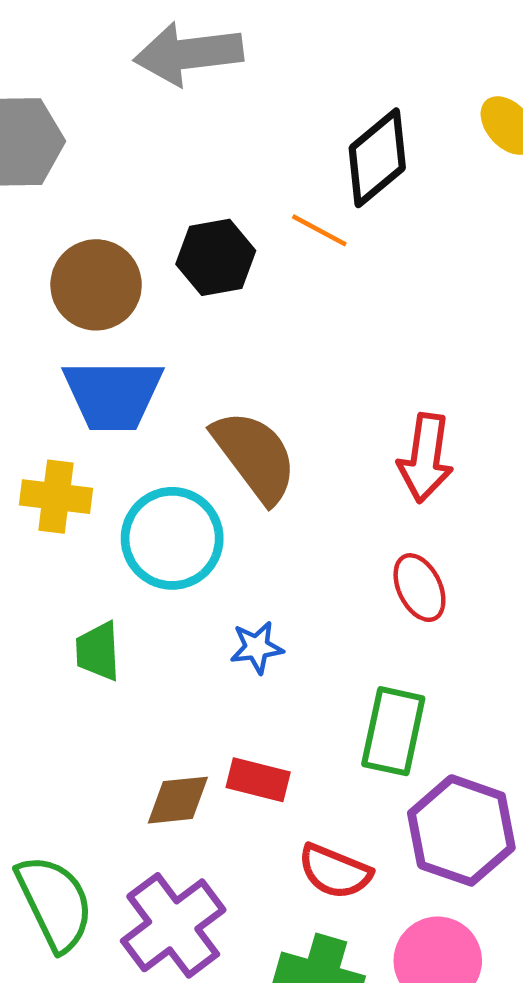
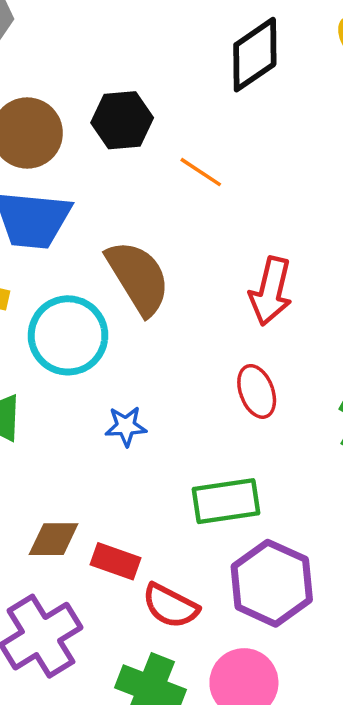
orange line: (319, 230) -> (201, 172), moved
green rectangle: (393, 731) -> (226, 501), turned 64
red rectangle: (258, 780) -> (116, 561), moved

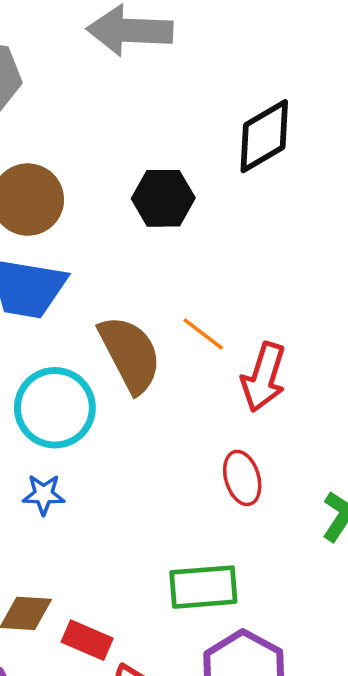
black hexagon: (122, 120) -> (163, 198), moved
orange line: (201, 172) -> (203, 334), moved
blue star: (126, 426) -> (44, 495), moved

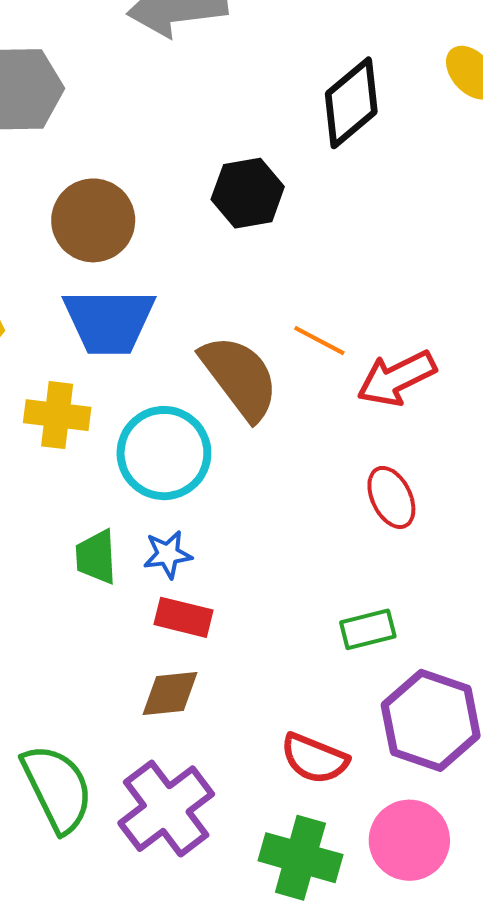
red arrow: (264, 377) -> (396, 378), turned 56
green rectangle: (203, 587) -> (368, 629), size x0.7
red rectangle: (87, 640) -> (183, 617), moved

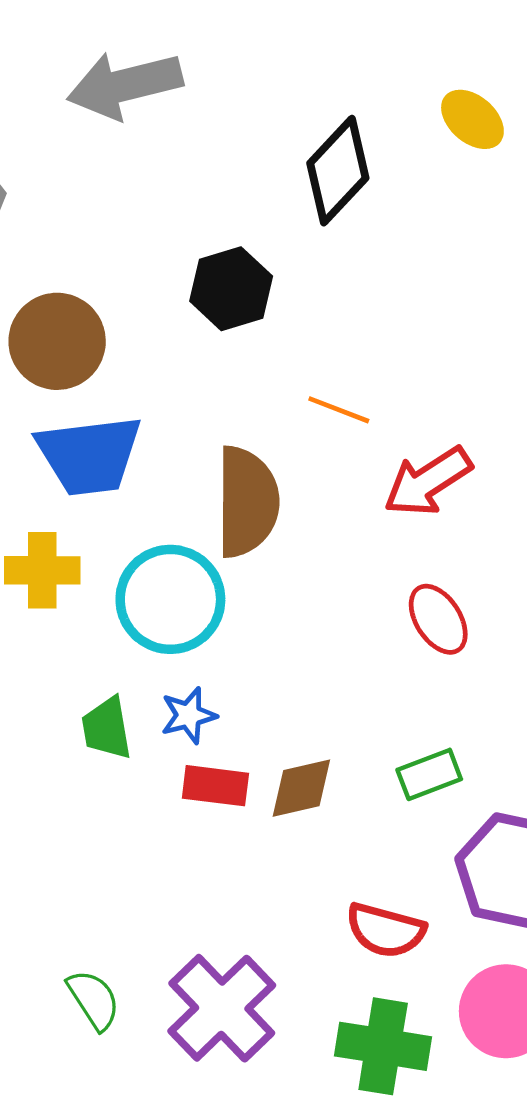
orange line: (319, 341) -> (339, 410), moved
brown semicircle: (240, 377) -> (247, 502), turned 44
brown diamond: (170, 694) -> (301, 788), moved
green semicircle: (57, 788) -> (94, 1000), size x0.6

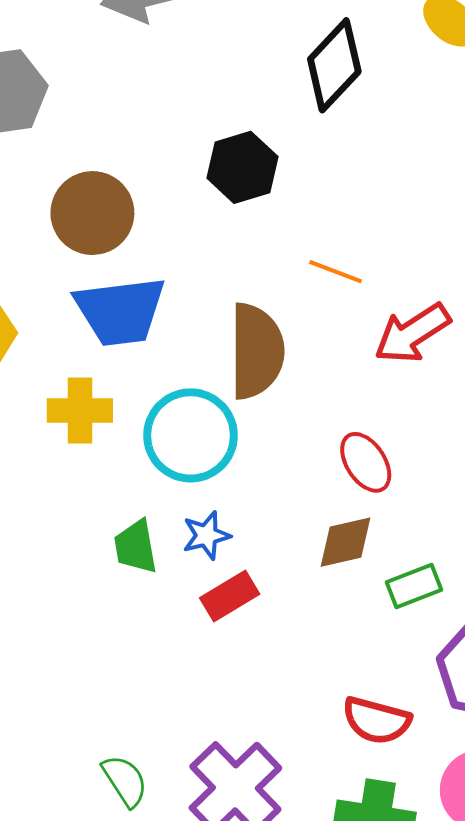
red ellipse: (438, 619) -> (366, 462), moved
red rectangle: (215, 786) -> (230, 596), turned -38
brown diamond: (301, 788) -> (346, 542), moved

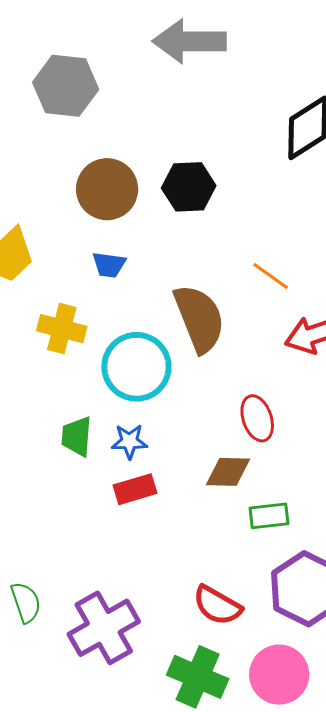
black hexagon: (242, 167) -> (189, 187), moved
blue trapezoid: (120, 311) -> (109, 265), size x0.5
brown semicircle: (256, 351) -> (199, 318), turned -36

